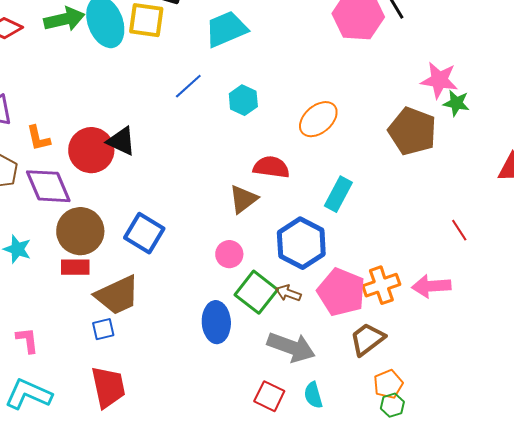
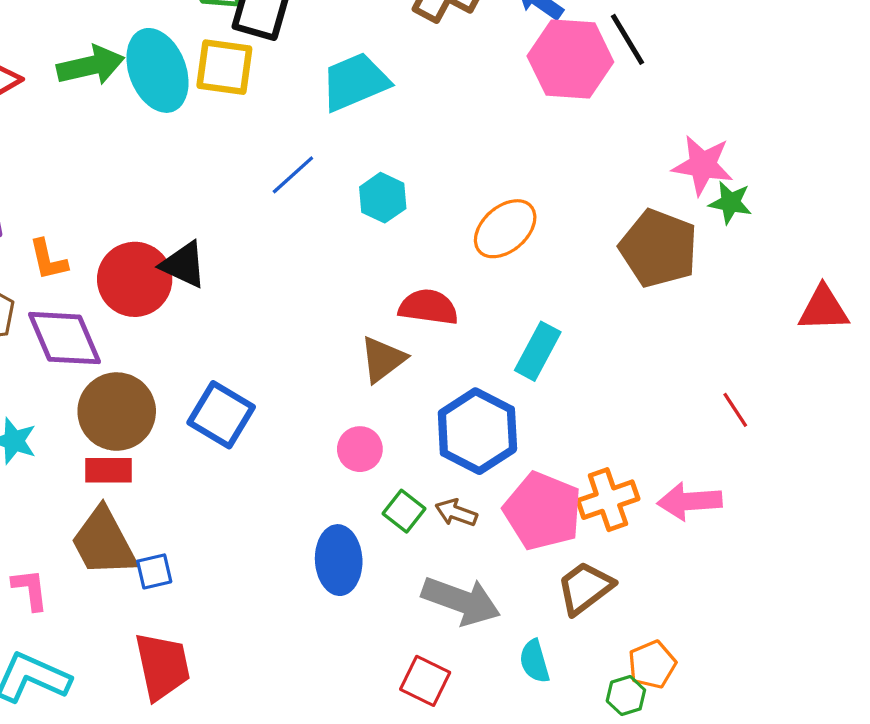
green square: (256, 292) -> (404, 511), size x0.6
brown trapezoid: (117, 295) -> (104, 542), moved, turned 87
orange pentagon: (388, 384) -> (652, 665), moved
cyan semicircle: (313, 395) -> (535, 661), moved

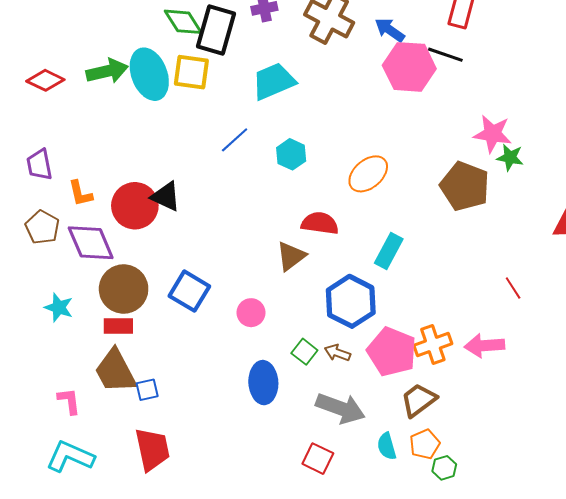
black line: (628, 39) -> (445, 55), turned -40
pink circle: (360, 449) -> (251, 313), moved
orange pentagon: (652, 665) -> (425, 444), moved

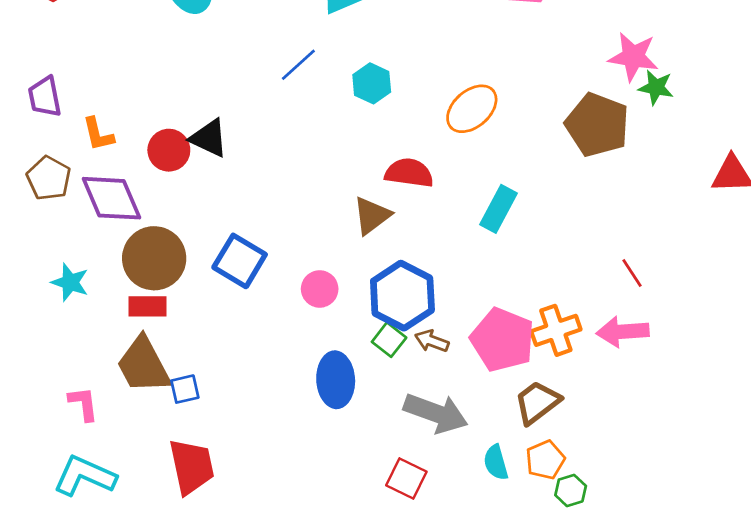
red circle: (135, 206) -> (169, 150), size x0.7
red line: (513, 288) -> (632, 273), moved
blue hexagon: (351, 301) -> (402, 296), moved

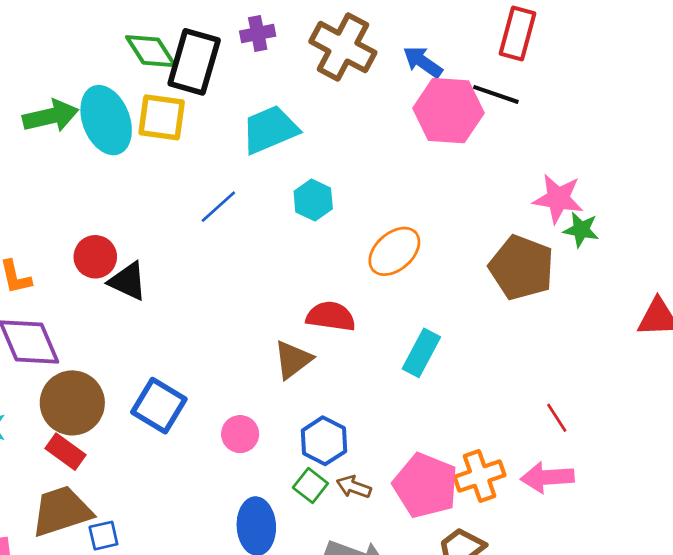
cyan hexagon: (372, 83) -> (313, 200), moved
red circle: (169, 150) -> (95, 257), moved
blue hexagon: (402, 296) -> (324, 441), size x0.7
red rectangle: (147, 306) -> (66, 452), turned 36
brown trapezoid: (143, 365) -> (61, 511), turned 100

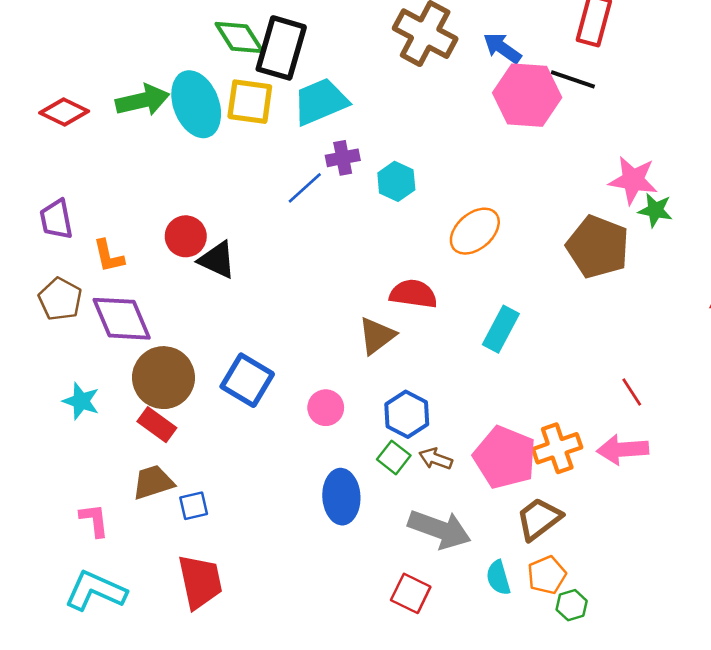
purple cross: (258, 34) -> (343, 158), moved
cyan trapezoid: (270, 130) -> (320, 102), moved
brown trapezoid: (61, 511) -> (153, 482), size x0.7

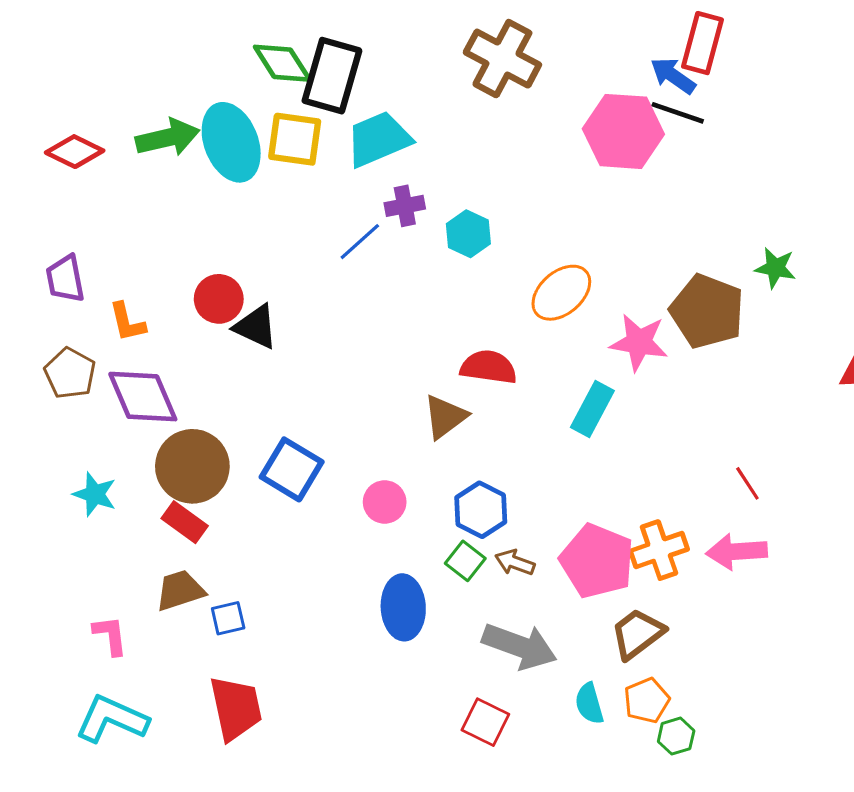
blue arrow: (502, 48) -> (673, 76), moved
pink star: (633, 180) -> (639, 342), moved

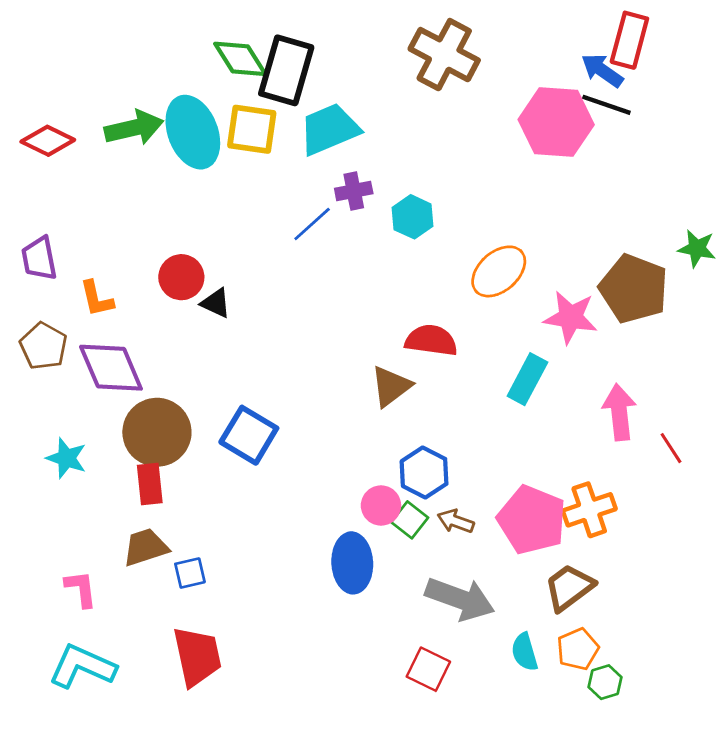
black triangle: (256, 327) -> (216, 303), size x0.7
pink circle: (385, 502) -> (381, 506), moved
red rectangle: (185, 522) -> (150, 484), turned 48
pink arrow: (737, 552) -> (619, 412), moved, turned 88

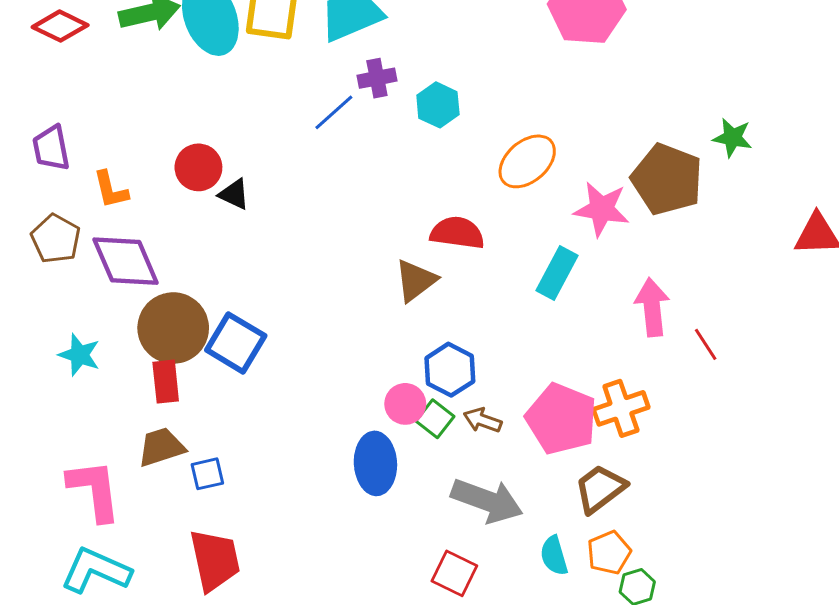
blue square: (249, 435) -> (236, 343), moved
pink L-shape: (81, 589) -> (94, 490), size x1.6

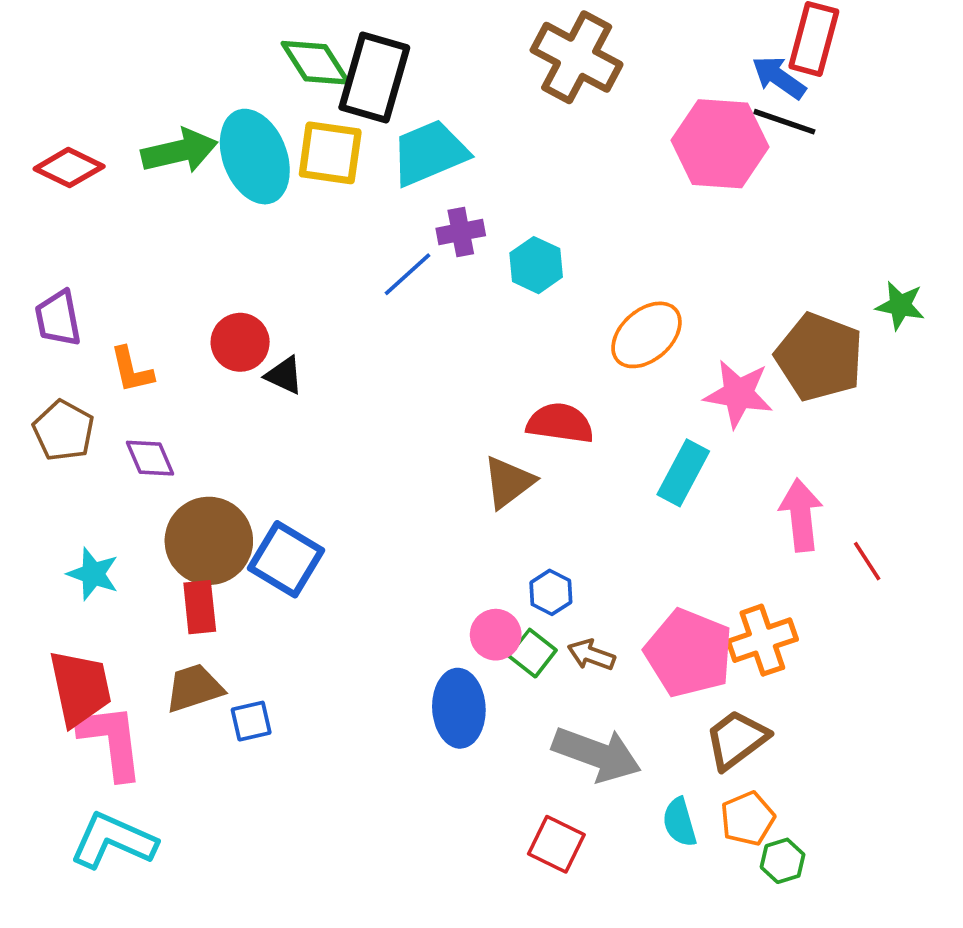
purple diamond: (126, 261) -> (150, 458), size x0.6
blue hexagon: (450, 370) -> (551, 592), size x0.7
red trapezoid: (215, 560) -> (80, 688), moved

